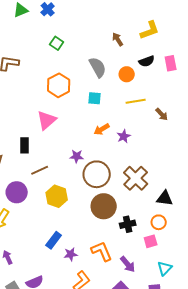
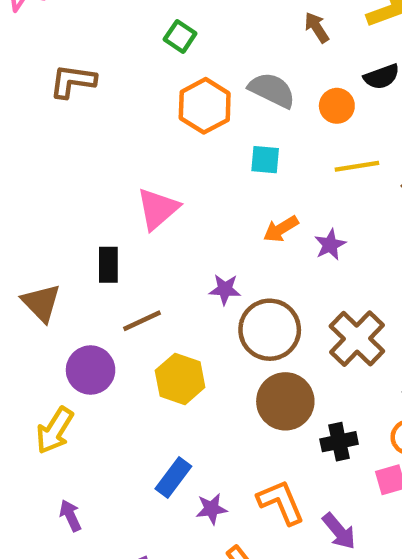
gray semicircle: (98, 67) -> (272, 90), turned -35
orange hexagon: (59, 85) -> (205, 106), moved

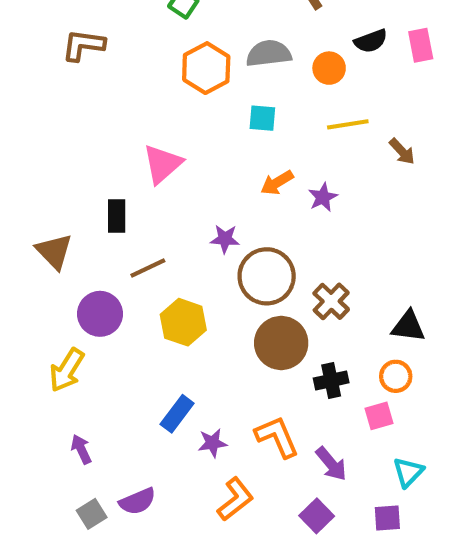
gray semicircle: (272, 90) -> (269, 54), turned -33
brown cross: (357, 339) -> (331, 301), moved, size x0.7

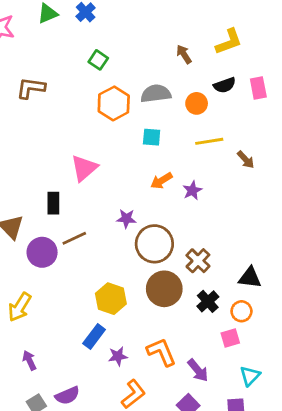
purple circle: (100, 314) -> (42, 252), moved
yellow hexagon: (183, 322) -> (111, 299), moved
black cross: (331, 380) -> (208, 301), moved, turned -30

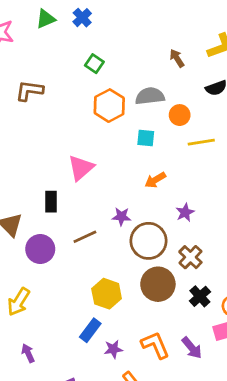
orange circle: (197, 103) -> (180, 115), moved
purple star: (192, 190) -> (185, 212), moved
brown line: (74, 238) -> (85, 237), moved
purple arrow: (198, 370) -> (192, 348), moved

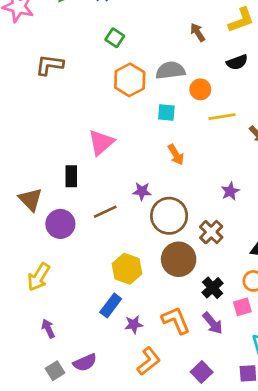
orange arrow: (155, 180) -> (176, 155), turned -90
purple star: (185, 212) -> (230, 191), moved
black cross: (200, 296) -> (213, 288), moved

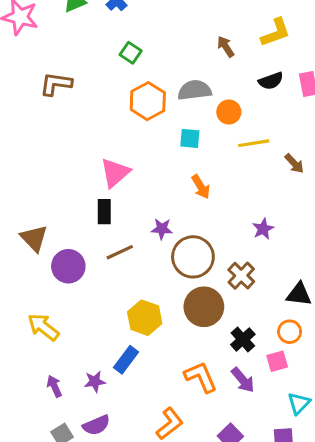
black rectangle: (71, 176) -> (104, 212), moved
yellow arrow: (39, 277) -> (43, 327), turned 96
purple star: (134, 324) -> (95, 382), moved

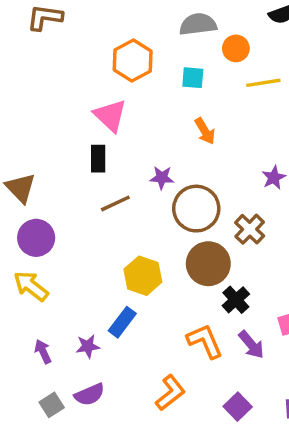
orange hexagon: (148, 101) -> (133, 60), moved
pink triangle: (115, 173) -> (110, 116), turned -36
purple circle: (68, 266) -> (36, 238), moved
black cross: (243, 339) -> (236, 300), moved

